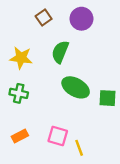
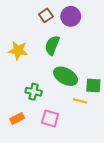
brown square: (44, 18) -> (46, 15), moved
green cross: (19, 93) -> (34, 92), moved
yellow line: (79, 148) -> (80, 101), moved, turned -56

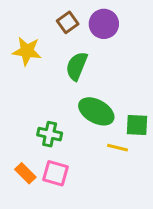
yellow star: (18, 50) -> (27, 51), moved
orange rectangle: (17, 118) -> (25, 173), turned 72
pink square: (50, 118) -> (56, 173), moved

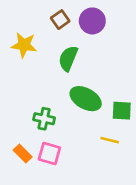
yellow line: (117, 148) -> (110, 140), moved

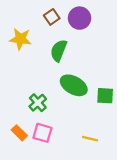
green cross: (44, 119) -> (38, 103), turned 36
yellow line: (110, 140) -> (90, 139), moved

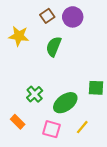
green ellipse: (74, 85) -> (65, 103), moved, turned -65
pink square: (42, 133) -> (52, 129), moved
yellow line: (90, 139) -> (82, 127), turned -64

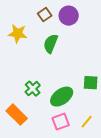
orange rectangle: (18, 122) -> (17, 115), size x1.5
yellow line: (82, 127) -> (87, 122), moved
pink square: (52, 129) -> (61, 122), moved, turned -36

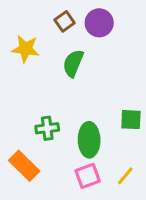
green cross: (33, 89) -> (47, 128), turned 35
green ellipse: (62, 97) -> (89, 140), turned -55

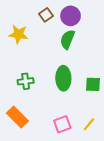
green semicircle: (73, 63) -> (67, 39), moved
green cross: (47, 128) -> (26, 81), moved
green ellipse: (89, 140) -> (63, 78), moved

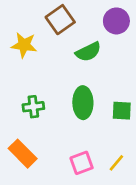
brown square: (46, 15) -> (60, 20), size x1.5
purple circle: (71, 16) -> (116, 21), moved
green semicircle: (67, 39) -> (88, 52), turned -138

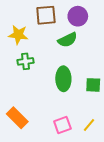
brown square: (60, 20) -> (46, 15), turned 30
purple circle: (116, 21) -> (78, 16), moved
green cross: (33, 107) -> (25, 61), moved

